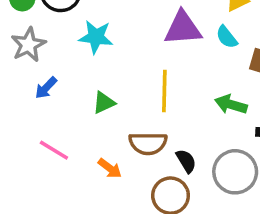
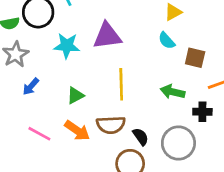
purple triangle: (183, 28) -> (107, 36), moved
orange arrow: (110, 168) -> (77, 131), moved, size x1.4

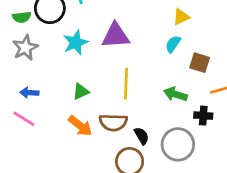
cyan semicircle: (167, 41) -> (173, 44), turned 72
cyan star: (67, 46) -> (76, 43), turned -30
blue arrow: (31, 87) -> (29, 93), moved, turned 48
pink line: (39, 134) -> (24, 119), moved

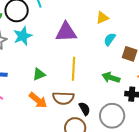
yellow triangle: (181, 17) -> (102, 18), moved
cyan star: (76, 43) -> (23, 36), moved

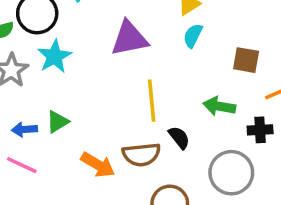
cyan semicircle: (110, 39) -> (193, 36), moved
green triangle: (39, 74) -> (58, 122), moved
black semicircle: (85, 109) -> (179, 138), moved

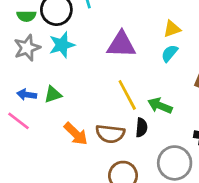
yellow line: (152, 101) -> (127, 95), turned -36
green arrow: (219, 106) -> (160, 106), moved
black semicircle: (179, 138) -> (141, 128), turned 30

